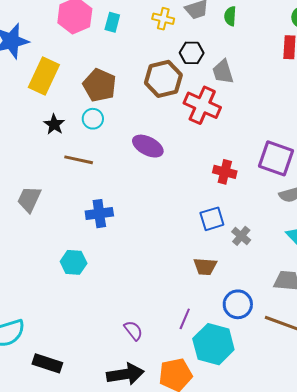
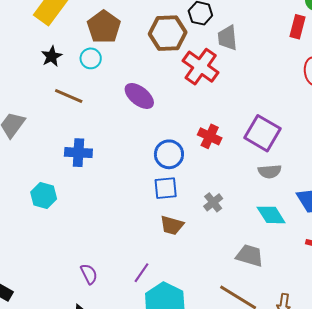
blue square: (212, 219) -> (166, 188), moved
blue circle: (238, 304) -> (169, 154), moved

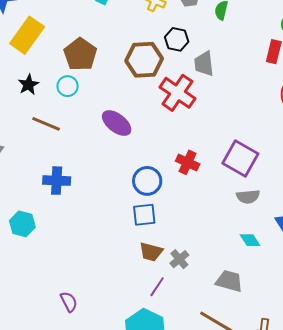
gray cross: (213, 202) -> (179, 259), moved
cyan diamond: (271, 215) -> (250, 240), size x0.7
purple line: (142, 273) -> (157, 287), moved

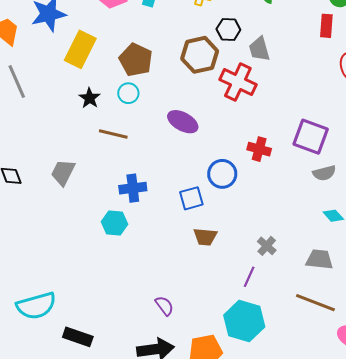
blue square: (144, 215) -> (191, 198), moved
cyan hexagon: (22, 224) -> (114, 223), moved
brown trapezoid: (151, 252) -> (205, 237), moved

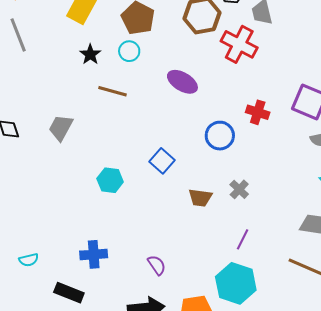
blue cross: (133, 188) -> (94, 254), moved
blue square: (191, 198) -> (162, 161), moved, turned -35
gray cross: (267, 246) -> (239, 189), moved
cyan semicircle: (36, 306) -> (29, 260), size x0.5

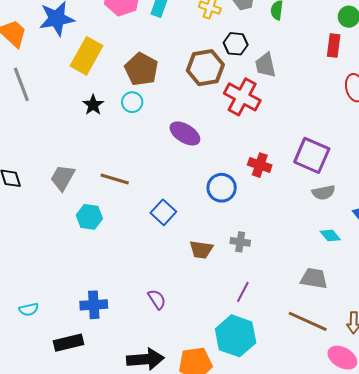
brown line: (113, 91) -> (115, 179), moved
cyan hexagon: (110, 180) -> (89, 217), moved
gray cross: (239, 189) -> (240, 242), turned -36
purple semicircle: (157, 265) -> (157, 299), moved
black rectangle: (69, 293) -> (68, 343), turned -36

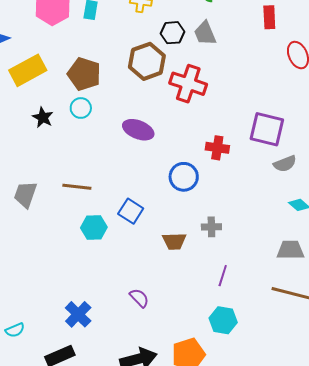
yellow rectangle: (86, 56) -> (28, 70), turned 42
gray trapezoid: (265, 65) -> (205, 33), moved
cyan hexagon: (89, 217) -> (94, 227), moved
blue cross: (94, 305) -> (78, 314), turned -32
cyan hexagon: (236, 336) -> (223, 320), size x0.7

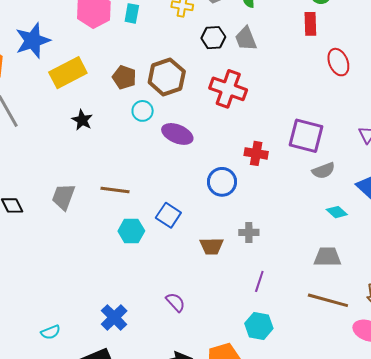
brown hexagon: (147, 61) -> (167, 77), moved
brown pentagon: (84, 74) -> (124, 77), size x0.7
cyan circle: (81, 108) -> (143, 111), moved

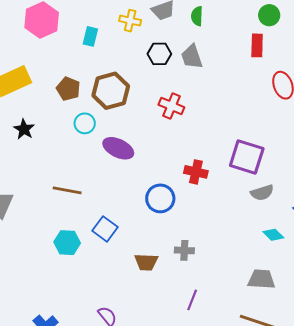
cyan rectangle: (132, 13) -> (90, 36), moved
red cross: (228, 89) -> (171, 106), size x0.7
brown line: (115, 190) -> (67, 190), moved

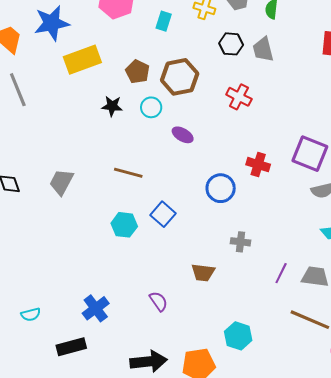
black star: (24, 129) -> (112, 106), moved, turned -30
purple ellipse: (118, 148) -> (183, 135), size x0.7
brown trapezoid: (146, 262) -> (203, 272), moved
purple line: (192, 300) -> (281, 273), moved

